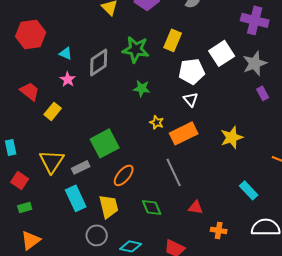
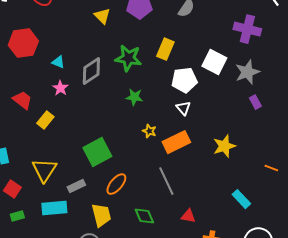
white square: (222, 53) -> (214, 62), turned -30
gray rectangle: (81, 167) -> (76, 186), moved
cyan rectangle: (76, 198) -> (54, 208), moved, turned -70

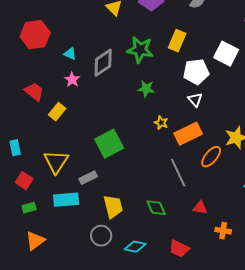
orange ellipse: (116, 184) -> (211, 157), moved

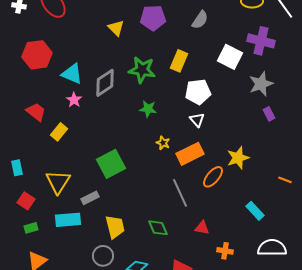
cyan triangle: (70, 54) -> (72, 74), size x1.6
white square: (226, 54) -> (230, 57), moved

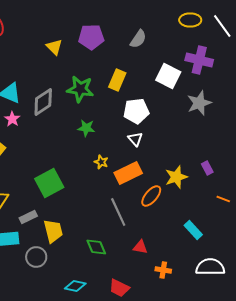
purple rectangle: (269, 114) -> (207, 168), moved
yellow trapezoid: (115, 227) -> (53, 231), moved
gray circle: (103, 256) -> (36, 257), moved

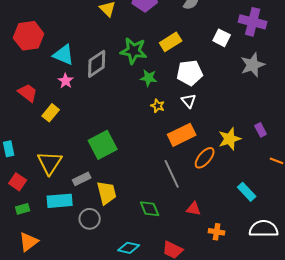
white square: (168, 76) -> (222, 38), size x0.7
yellow rectangle: (117, 80) -> (171, 42), turned 35
green star: (86, 128) -> (149, 78), moved
yellow star: (101, 162) -> (158, 106), moved

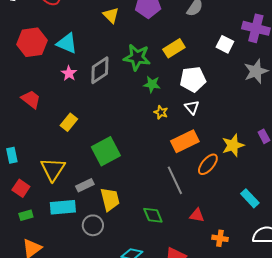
cyan triangle: (64, 55) -> (67, 43), moved
pink star: (66, 81) -> (69, 73), moved
yellow rectangle: (51, 113) -> (69, 122), moved

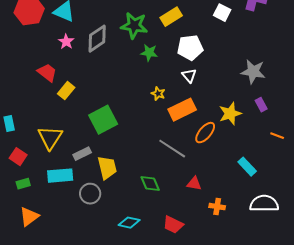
gray star: (256, 71) -> (253, 72), moved, turned 30
red trapezoid: (31, 99) -> (47, 73), moved
yellow star: (161, 112) -> (158, 94), moved
gray line: (175, 180) -> (172, 149), turned -32

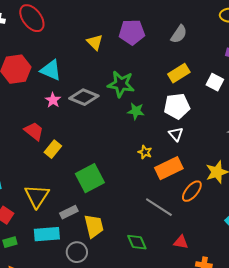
white square: (222, 13) -> (215, 82), moved
yellow rectangle: (171, 17) -> (179, 73), moved
gray diamond: (97, 39) -> (84, 97), turned 56

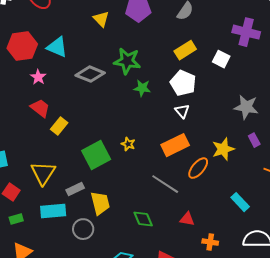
pink star: (53, 100) -> (38, 77), moved
white pentagon: (177, 106) -> (183, 83), turned 30
yellow star: (145, 152) -> (128, 144), moved

